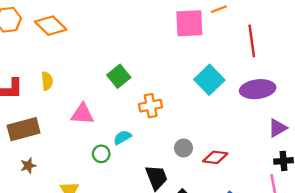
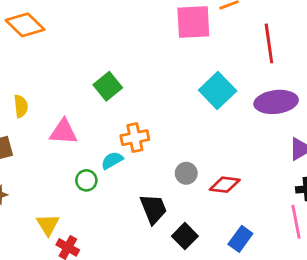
yellow semicircle: (47, 81) -> (21, 106), moved
orange cross: (151, 106) -> (135, 138), moved

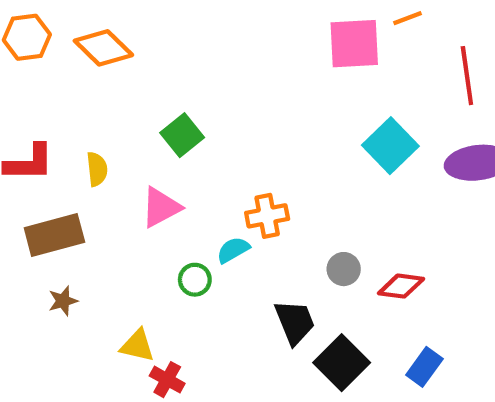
green square: (108, 86) -> (182, 135), moved
pink triangle: (64, 132) -> (161, 207), turned -32
yellow triangle: (48, 225) -> (137, 346), turned -45
black square: (185, 236) -> (342, 363), size x1.4

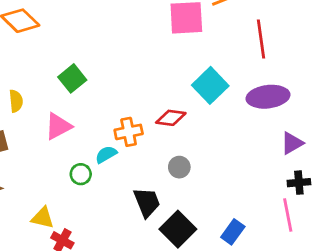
red diamond: (401, 286) -> (171, 118), moved

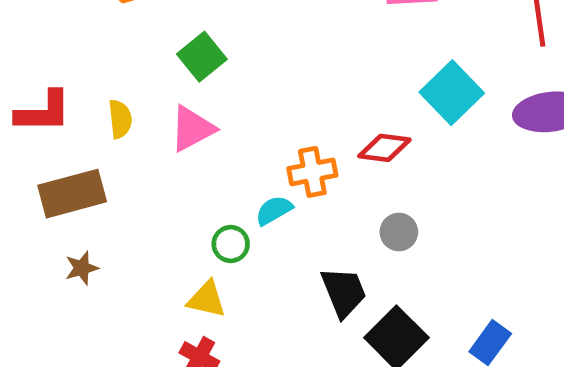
green square: (72, 78) -> (202, 57), moved
pink triangle: (58, 126) -> (192, 129), moved
yellow triangle: (43, 218) -> (207, 299), moved

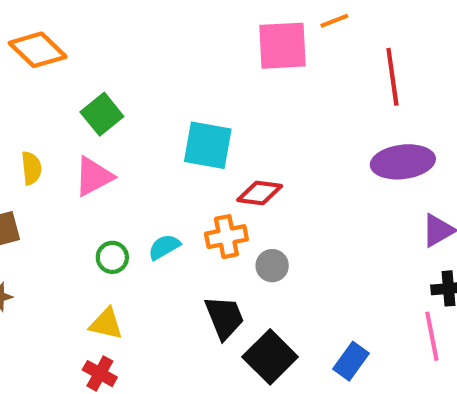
cyan square: (452, 93) -> (208, 145), moved, turned -36
orange cross: (312, 172) -> (226, 237), moved
green circle: (231, 244) -> (112, 257), moved

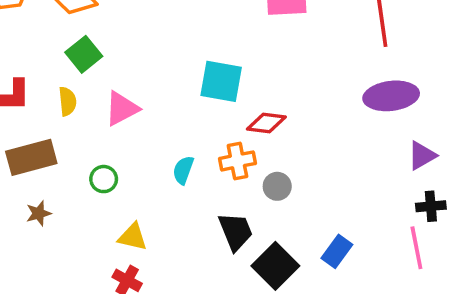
green square: (102, 114) -> (84, 54), moved
cyan semicircle: (164, 247) -> (183, 170), turned -40
green circle: (112, 257) -> (104, 179), moved
blue rectangle: (351, 361) -> (337, 251), moved

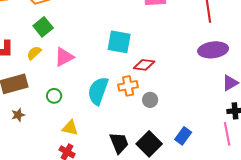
yellow semicircle: (67, 101) -> (34, 53), turned -126
cyan semicircle: (183, 170) -> (98, 91), size x1.8
black trapezoid: (236, 231) -> (119, 143), moved

